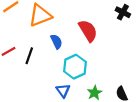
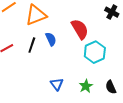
black line: (29, 56) -> (32, 45), moved
cyan hexagon: (75, 67) -> (95, 52), moved

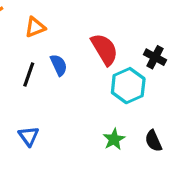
black cross: (112, 12) -> (155, 57), moved
orange triangle: (36, 15) -> (35, 27), size x0.6
blue triangle: (57, 84) -> (29, 136), moved

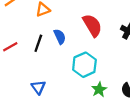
cyan hexagon: (128, 86) -> (84, 65), moved

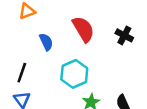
black line: (38, 43) -> (22, 73), moved

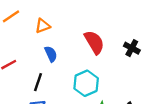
blue semicircle: (46, 42) -> (51, 54), moved

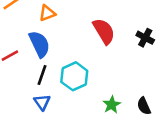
blue semicircle: (51, 54) -> (39, 44), moved, size x1.5
cyan hexagon: (86, 83) -> (74, 76), moved

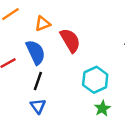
red semicircle: (104, 31) -> (70, 40), moved
cyan hexagon: (74, 76) -> (95, 80), moved

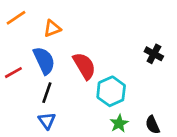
red semicircle: (70, 40) -> (84, 66), moved

